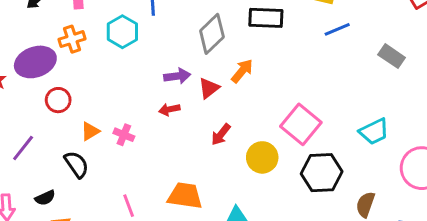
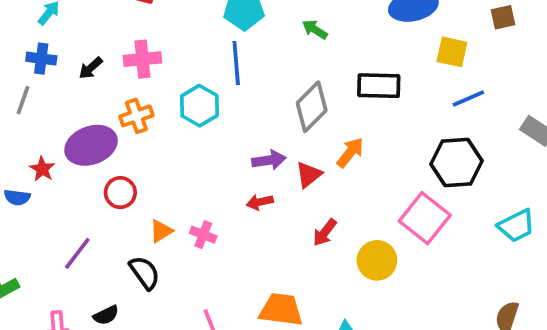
black hexagon: (322, 173) -> (456, 162), moved

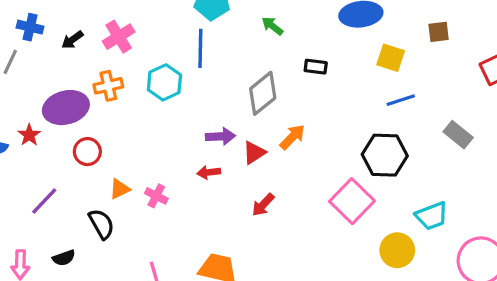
pink cross: (142, 59) -> (119, 37), turned -32
black rectangle: (379, 86) -> (316, 67), moved, size x0.6
red star: (42, 169) -> (29, 135), moved
yellow circle: (377, 260) -> (397, 250), moved

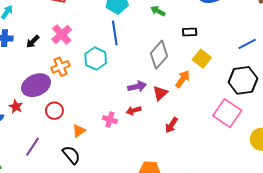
yellow square: (391, 58) -> (202, 59), moved, turned 30
pink cross: (156, 196) -> (110, 120), moved

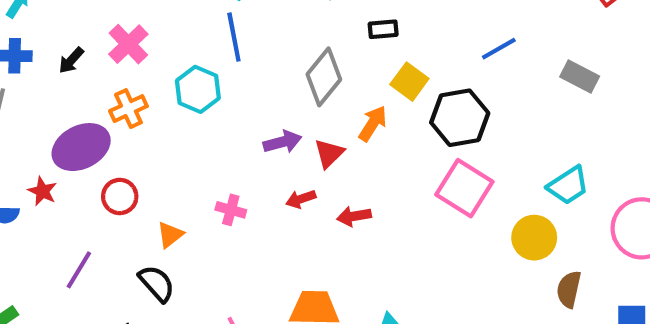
black hexagon: (243, 80) -> (460, 118), moved
red arrow: (134, 111) -> (301, 199), moved
red arrow: (171, 125) -> (354, 216), turned 49

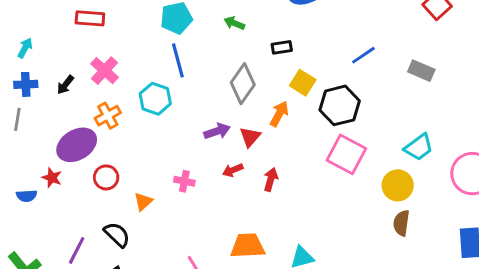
red arrow: (354, 216) -> (271, 180), turned 120
purple line: (79, 270) -> (77, 250), moved
black semicircle: (157, 283) -> (117, 235), moved
brown semicircle: (569, 289) -> (401, 223), moved

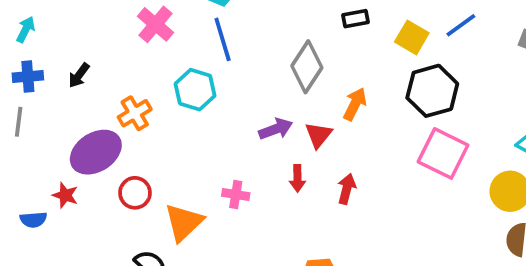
pink cross: (104, 71) -> (155, 24), moved
yellow square: (303, 83) -> (412, 37), moved
red arrow: (233, 170) -> (297, 178), turned -66
orange triangle: (143, 202) -> (184, 222), size x1.6

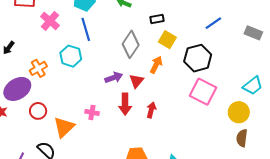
yellow square: (412, 37) -> (167, 40), moved
red arrow: (297, 178) -> (125, 104), size x1.5

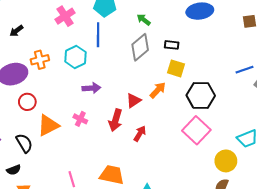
blue line: (213, 23) -> (245, 70), moved
yellow square: (167, 40) -> (176, 68), turned -30
gray diamond: (131, 44) -> (140, 47), moved
purple arrow: (114, 78) -> (91, 88), moved

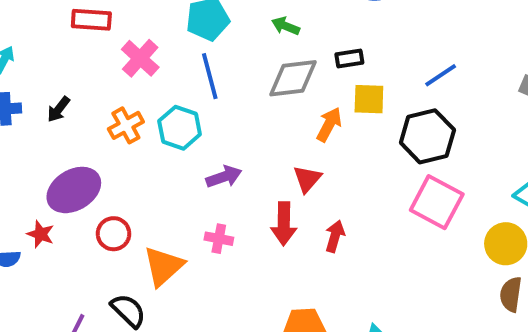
gray diamond: (140, 47) -> (293, 78), turned 48
orange cross: (40, 60) -> (126, 125), moved
blue line: (245, 70) -> (441, 75), moved
orange arrow: (158, 90) -> (329, 124), moved

